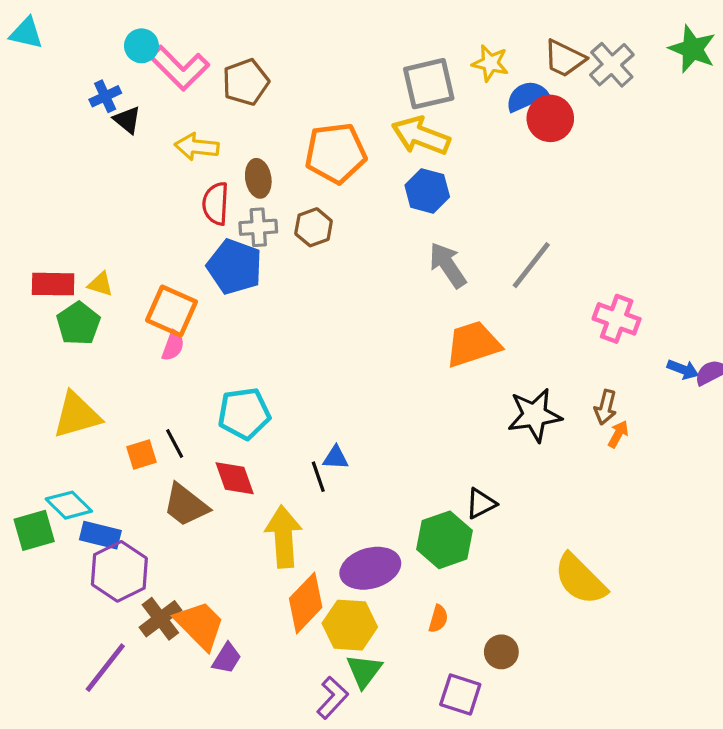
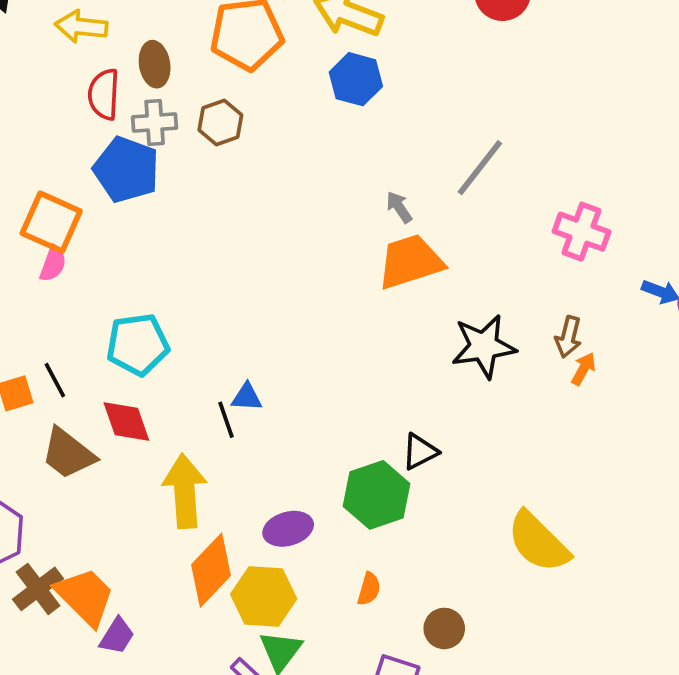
gray arrow: (448, 265) -> (399, 207), moved, size x0.6
purple ellipse: (370, 568) -> (288, 529), size x0.7

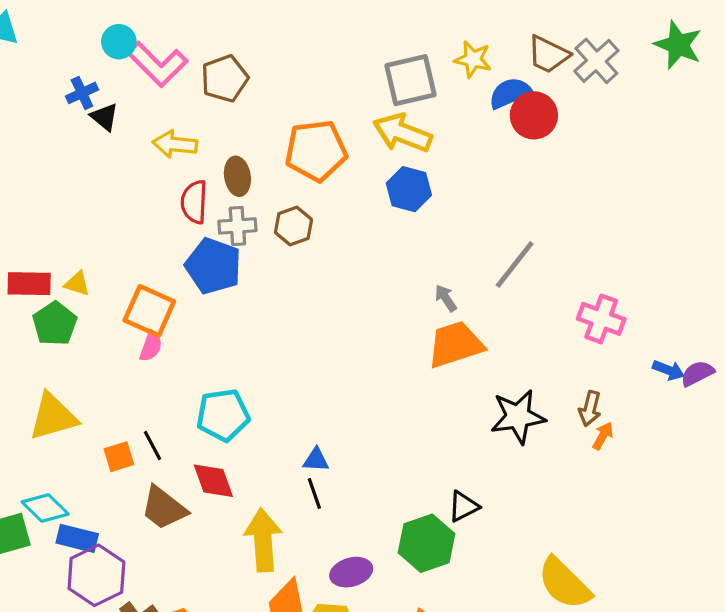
black line: (226, 420) -> (314, 494), moved

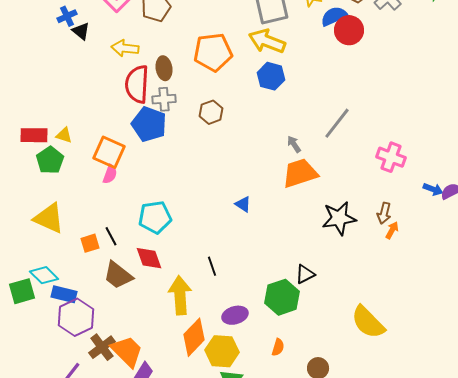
red semicircle: (194, 202) -> (137, 84), size x1.4
brown hexagon: (294, 226) -> (211, 112), moved
yellow triangle: (53, 417) -> (49, 218), turned 40
blue triangle: (316, 460) -> (243, 204), moved, turned 30

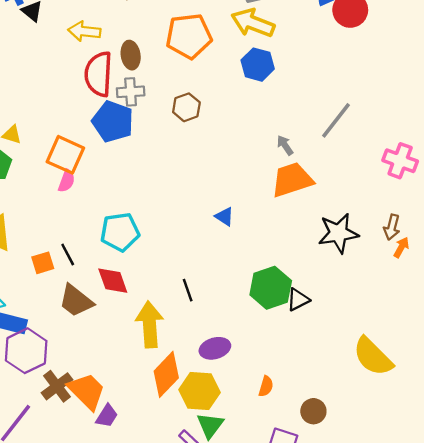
green hexagon: (282, 297) -> (271, 288), moved

